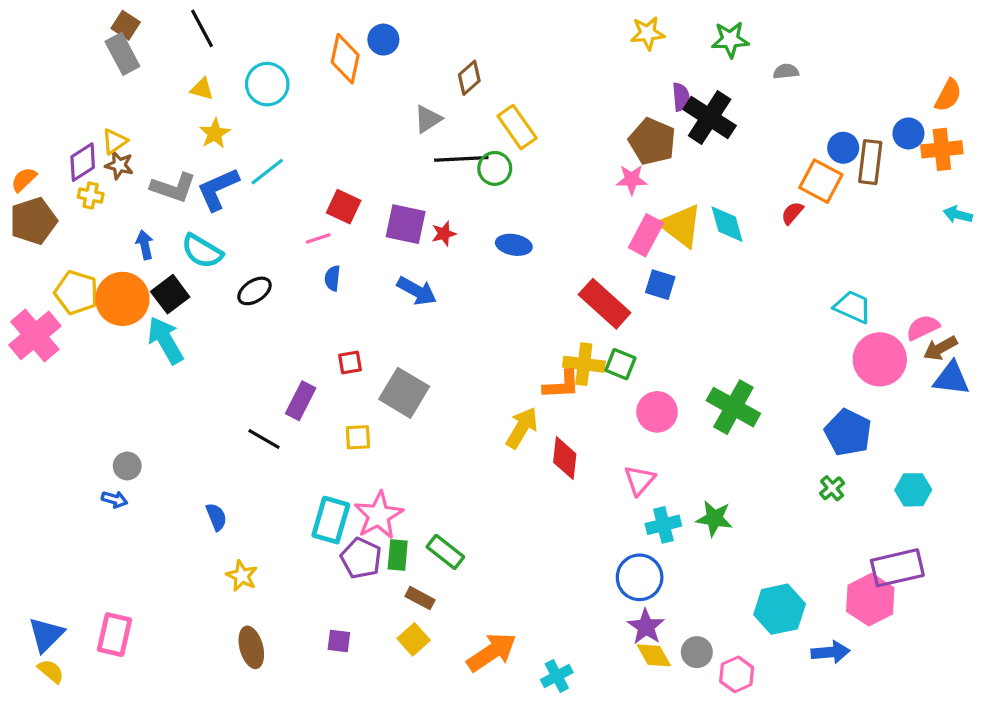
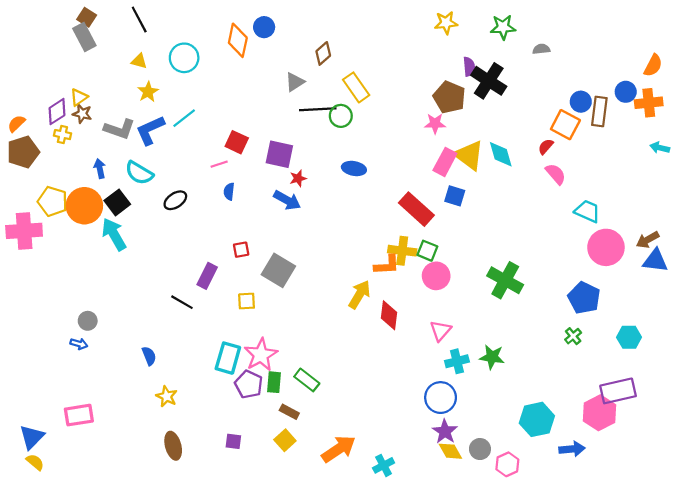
red star: (444, 234) -> (298, 178), moved
pink semicircle: (923, 328) -> (556, 174), moved, turned 75
pink cross: (35, 335) -> (24, 231), turned 36
pink circle: (657, 412) -> (436, 276), moved
pink rectangle: (114, 635) -> (79, 415), moved, turned 68

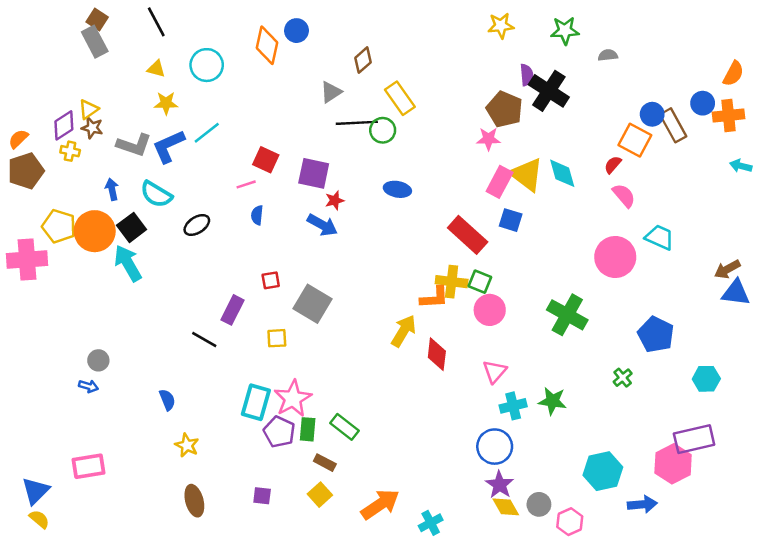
yellow star: (148, 92) -> (166, 103), turned 30
brown rectangle: (599, 112) -> (673, 125), turned -36
pink circle: (606, 247) -> (615, 257), moved
green cross: (573, 336) -> (623, 378), moved

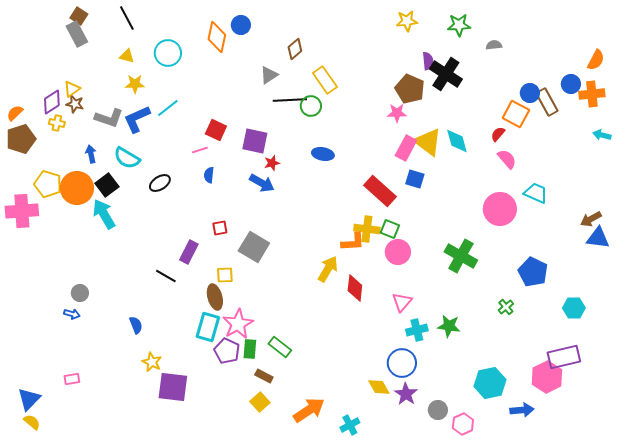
pink rectangle: (89, 466) -> (72, 379), size x0.6
purple square: (262, 496) -> (173, 387), moved, size x2.0
brown ellipse: (194, 501) -> (215, 297), moved
yellow diamond: (506, 507) -> (379, 387), moved

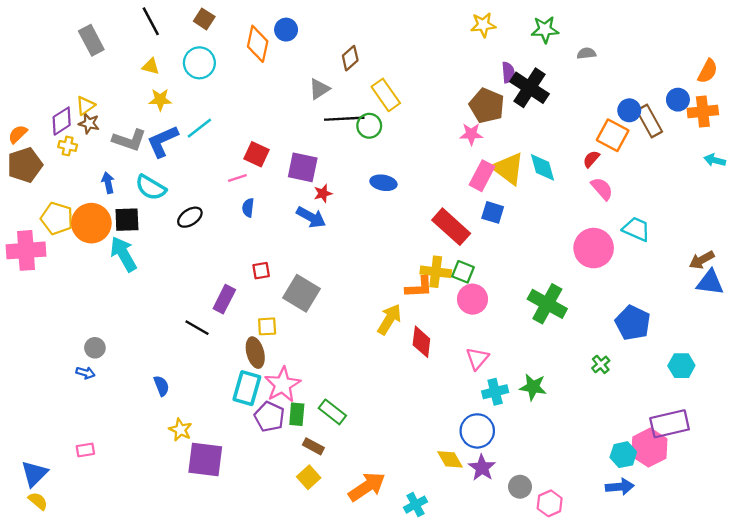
brown square: (79, 16) -> (204, 19), moved
black square: (107, 185) -> (127, 220), turned 35
cyan hexagon: (490, 383) -> (623, 455), moved, size x0.7

